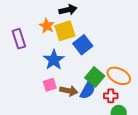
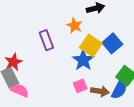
yellow square: (65, 31) -> (91, 45), moved, turned -35

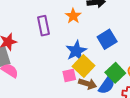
yellow square: (91, 45) -> (84, 66), moved

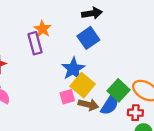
orange star: (73, 16) -> (43, 29), moved
blue square: (107, 39) -> (88, 38), moved

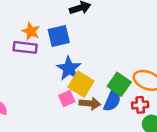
blue square: (88, 38) -> (59, 36), moved, turned 30
purple rectangle: (35, 43) -> (25, 47), turned -60

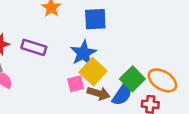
blue square: (59, 36) -> (95, 19), moved
purple rectangle: (25, 47) -> (34, 47), moved

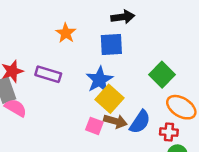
green square: (132, 79) -> (162, 75), moved
pink square: (76, 84) -> (94, 126), moved, turned 35

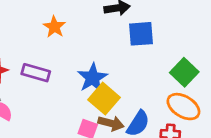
blue square: (111, 45) -> (141, 34), moved
green square: (162, 75) -> (184, 72), moved

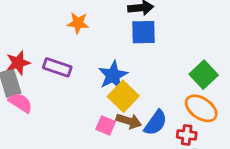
orange star: (54, 27) -> (78, 23), turned -30
blue square: (141, 34) -> (144, 32), moved

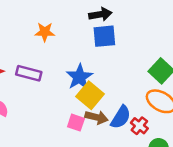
red cross: (187, 135) -> (139, 126), moved, turned 36

